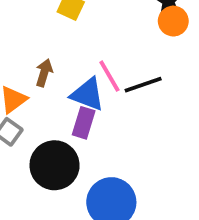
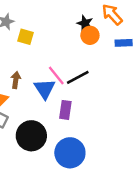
blue triangle: (88, 94) -> (45, 89), turned 45
purple rectangle: (84, 123) -> (65, 110), moved

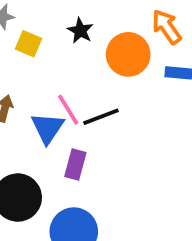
black star: (85, 23) -> (80, 31), moved
orange circle: (90, 35) -> (128, 54), size x1.5

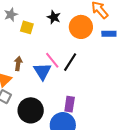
black line: (101, 117) -> (70, 62), turned -30
purple rectangle: (75, 164) -> (70, 104), moved

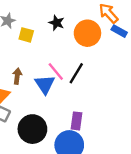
blue rectangle: (109, 34) -> (119, 31), moved, turned 32

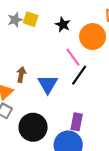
yellow square: (26, 35) -> (31, 19), moved
pink line: (56, 72) -> (73, 57), moved

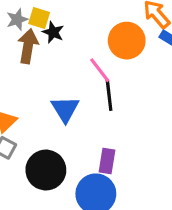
black star: (63, 25) -> (53, 32), moved
brown arrow: (21, 75) -> (28, 46), moved, size x1.5
black line: (79, 75) -> (109, 95), turned -40

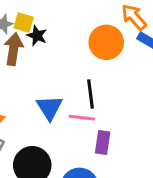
pink line: (100, 70) -> (82, 118), moved, turned -45
purple rectangle: (107, 161) -> (103, 142), moved

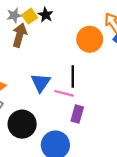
yellow square: (24, 22) -> (30, 16), turned 32
black star: (37, 36) -> (46, 15), moved

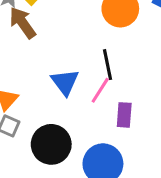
brown arrow: (20, 35) -> (23, 23), turned -40
pink line: (64, 93) -> (100, 90), turned -60

